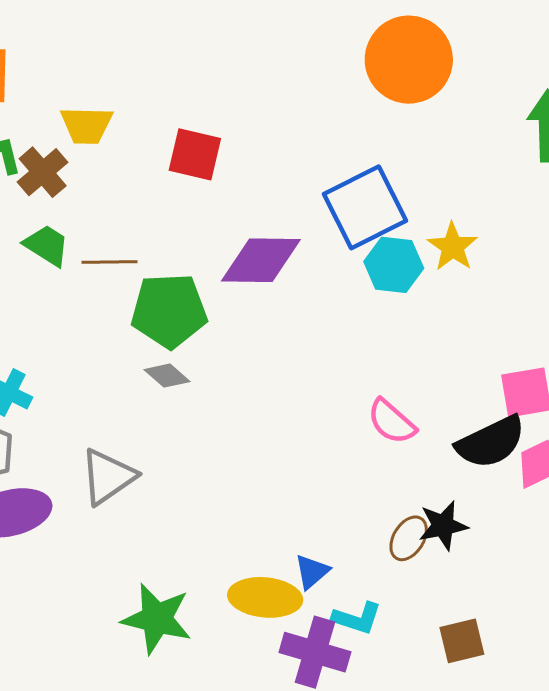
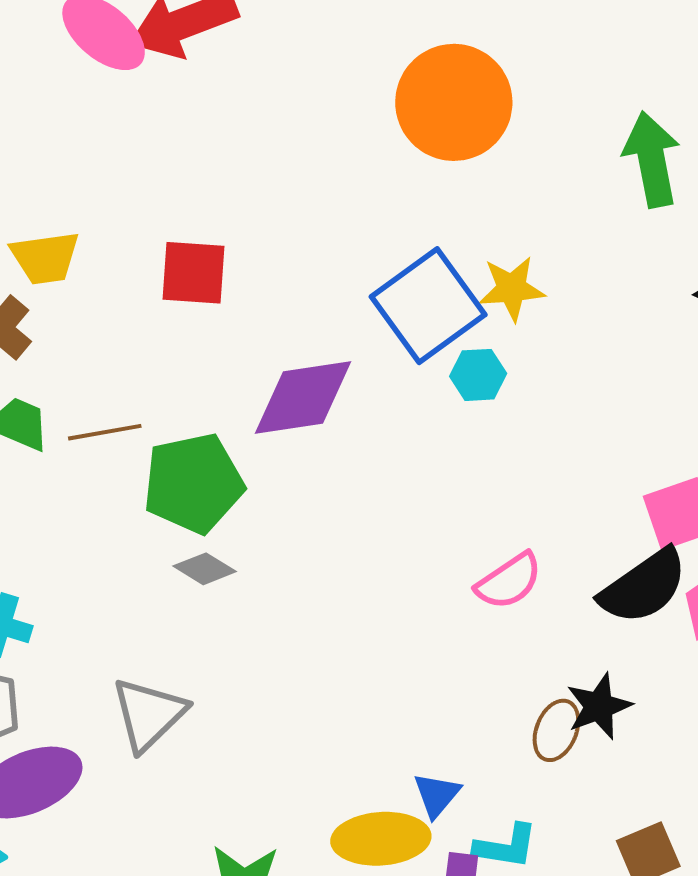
yellow star: (453, 247) -> (512, 289), moved, turned -30
cyan hexagon: (394, 265) -> (478, 375), size x0.7
pink semicircle: (392, 422) -> (509, 581), turned -66

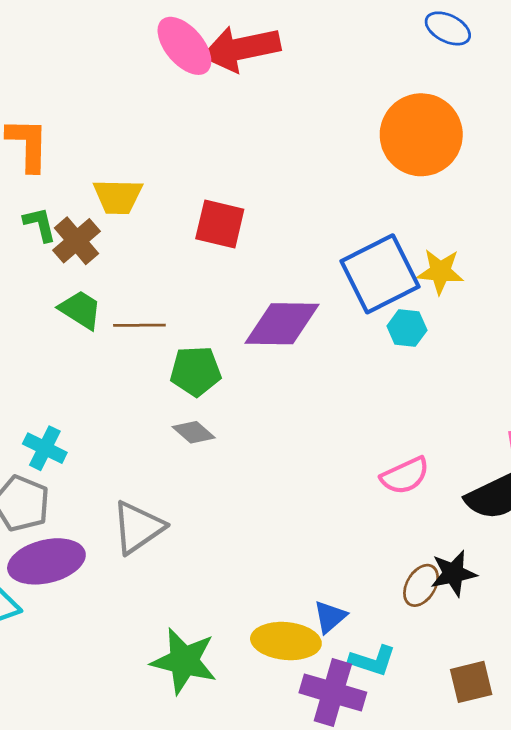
green pentagon: (193, 483) -> (196, 371), size x0.7

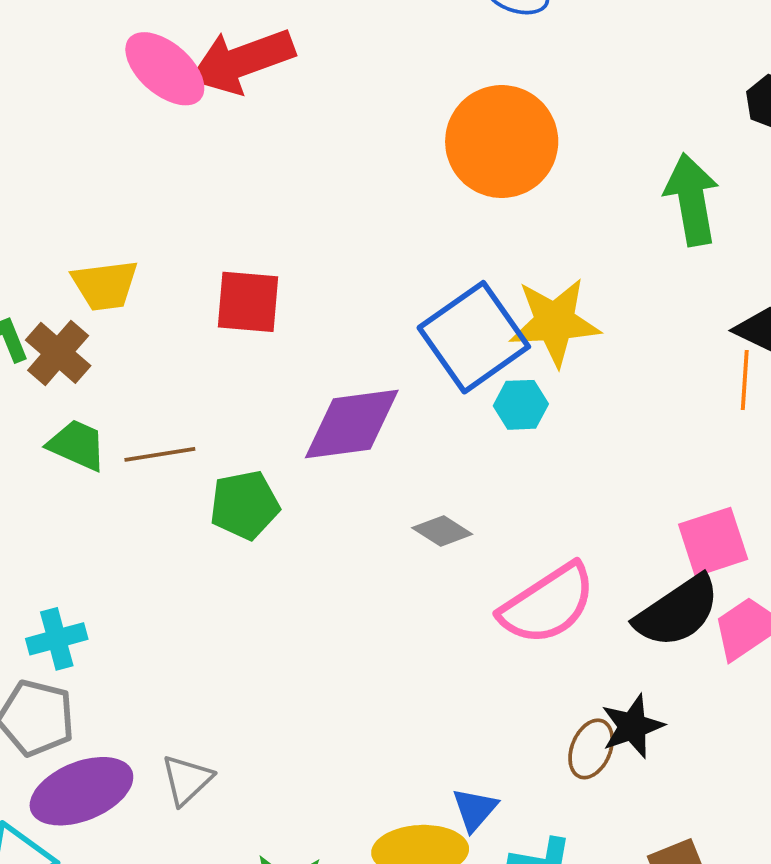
yellow star: (440, 272) -> (555, 322), size x1.4
gray diamond: (194, 432) -> (442, 531), moved
cyan cross: (45, 448) -> (57, 639), turned -33
pink semicircle: (405, 476) -> (548, 604), size x1.5
gray triangle: (138, 527) -> (187, 780), moved, size x0.7

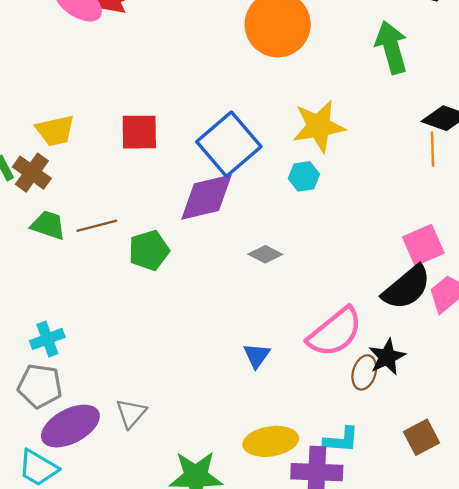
blue square: (474, 337) -> (229, 144), moved
pink semicircle: (548, 604) -> (335, 332), moved
blue triangle: (475, 809) -> (257, 356), moved

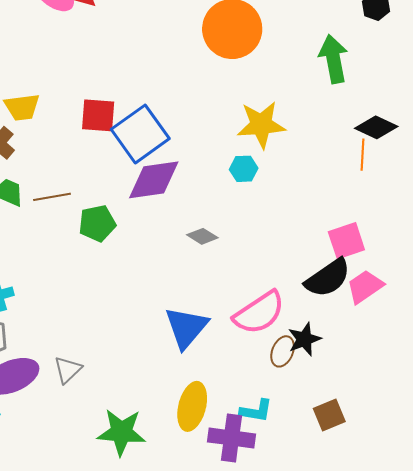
blue square: (229, 144) -> (140, 134), moved
blue triangle: (257, 356) -> (186, 327), size x1.8
yellow ellipse: (271, 441) -> (192, 406), turned -72

